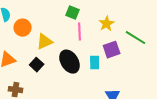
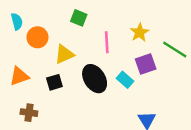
green square: (73, 13) -> (79, 18), moved
cyan rectangle: (95, 63) -> (125, 80), turned -48
black square: (37, 65) -> (54, 82), turned 32

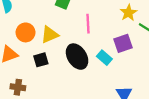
yellow star: (140, 32) -> (129, 13), moved
orange circle: (37, 37) -> (26, 32), moved

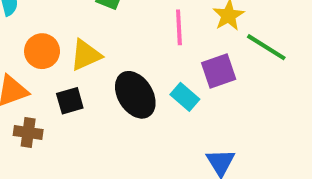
pink line: (88, 24) -> (179, 27), moved
brown cross: (18, 87) -> (28, 132), moved

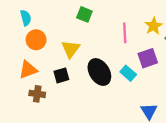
orange circle: (42, 51) -> (36, 40), moved
yellow triangle: (86, 55) -> (71, 49), turned -30

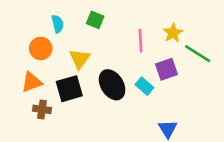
cyan semicircle: (26, 18) -> (58, 24), moved
black square: (61, 75) -> (69, 89), size x1.5

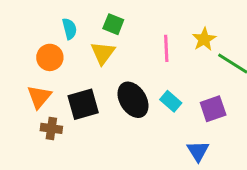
yellow triangle: (80, 59) -> (103, 53), moved
purple square: (166, 69) -> (213, 109), moved
orange triangle: (32, 82) -> (39, 97), turned -30

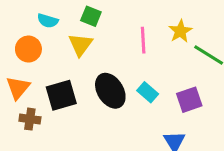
cyan semicircle: (70, 29) -> (48, 21), turned 120

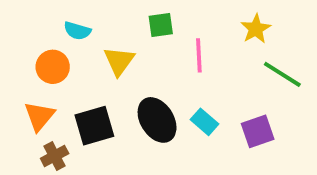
green square: (91, 16) -> (161, 25), moved, turned -30
yellow star: (180, 31) -> (256, 29), moved
brown cross: (30, 119) -> (55, 156), turned -36

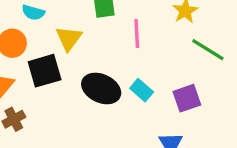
black ellipse: (157, 120) -> (101, 88), turned -33
black square: (94, 126) -> (45, 71), moved

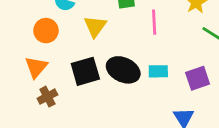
black square: (45, 71) -> (85, 71), moved
cyan rectangle: (142, 90) -> (158, 71), turned -42

